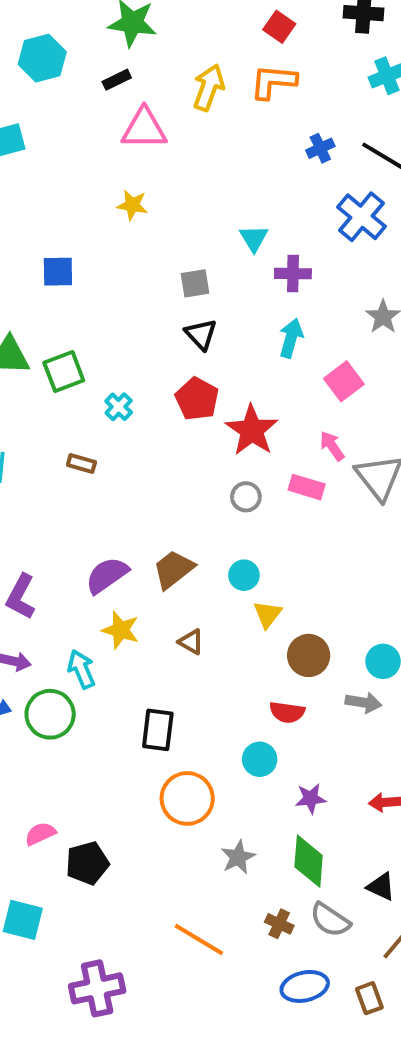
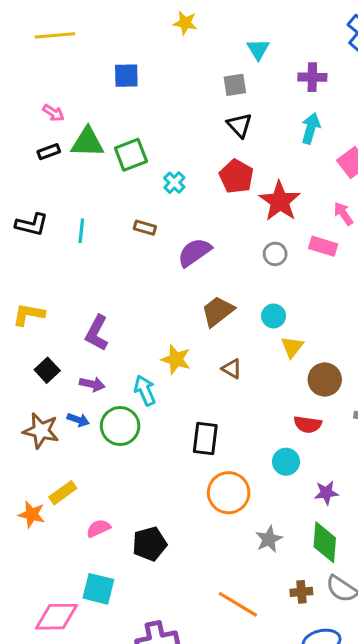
cyan triangle: (254, 238) -> (258, 49), moved
purple semicircle: (107, 575) -> (194, 252), moved
pink semicircle: (40, 834) -> (98, 528), moved
brown cross: (279, 924) -> (301, 592), turned -30

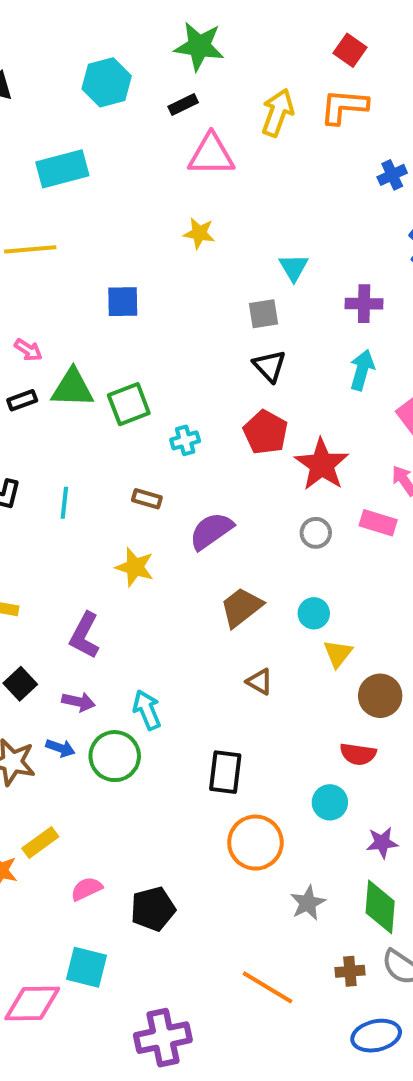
cyan cross: (174, 183) -> (185, 440), turned 30
yellow star: (176, 359) -> (135, 567), moved

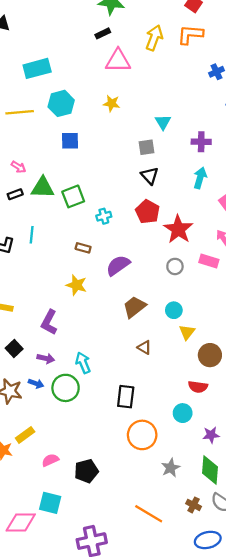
cyan hexagon: (107, 82) -> (61, 103), moved
cyan line: (64, 503) -> (32, 235), moved
brown cross: (350, 971) -> (194, 505), turned 32

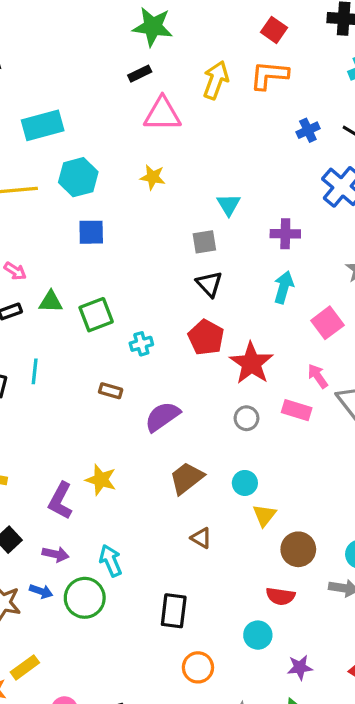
green triangle: (43, 188) -> (51, 302), size x0.7
yellow star: (76, 285) -> (101, 480), moved
orange circle: (142, 435) -> (198, 667), size x0.7

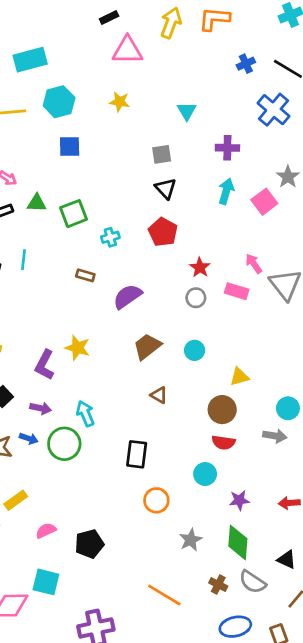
cyan triangle: (229, 205) -> (187, 111), moved
pink square: (327, 323) -> (264, 202), moved
red star: (251, 363) -> (200, 267), moved, size x0.6
yellow triangle: (264, 515) -> (239, 377), moved, turned 36
brown circle: (298, 549) -> (222, 410), moved

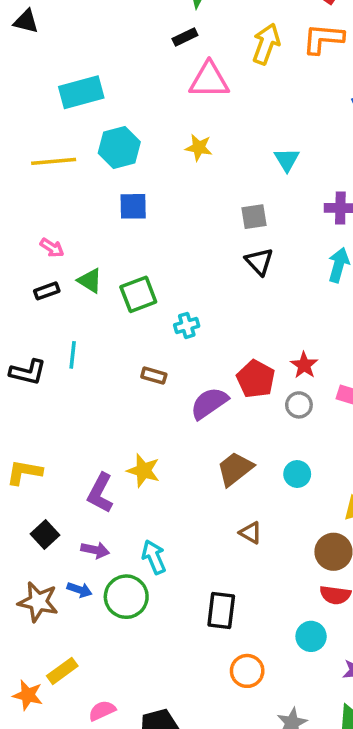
green triangle: (37, 203) -> (90, 281), turned 30
red pentagon: (163, 232) -> (256, 379), moved

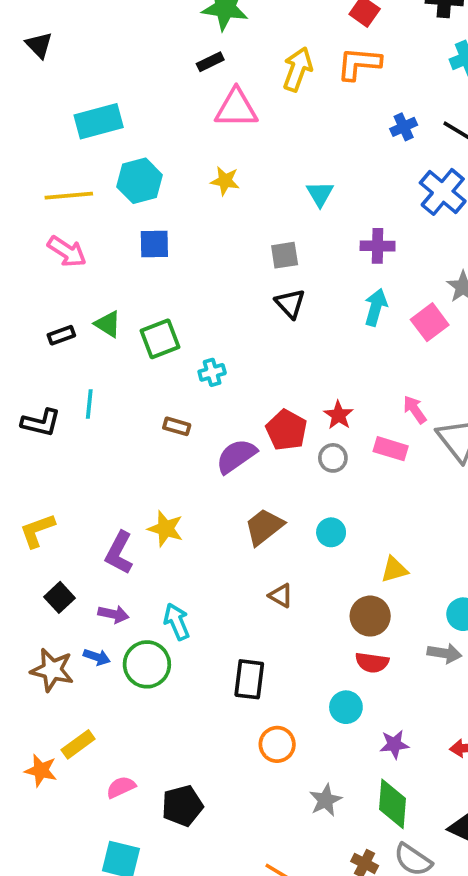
black triangle: (26, 21) -> (39, 45), turned 32
pink arrow: (52, 248) -> (67, 251), moved, size x1.5
yellow L-shape: (24, 472) -> (37, 530), turned -30

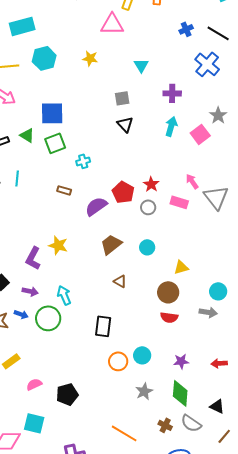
pink triangle: (236, 108) -> (112, 24), moved
blue square: (154, 244) -> (52, 113), moved, size x1.4
cyan circle: (346, 707) -> (142, 355), moved

